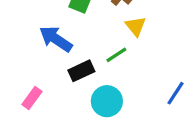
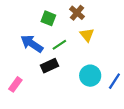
green line: (116, 55) -> (59, 45), moved
cyan circle: (107, 101) -> (90, 76), moved

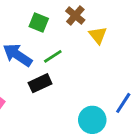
yellow triangle: (87, 35) -> (98, 35), moved
cyan circle: (90, 76) -> (92, 120), moved

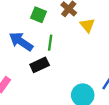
green line: (53, 56) -> (50, 43), turned -49

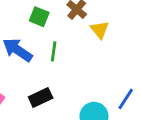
black rectangle: (40, 65) -> (41, 98), moved

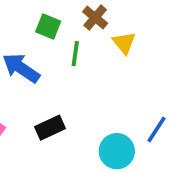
green line: (54, 51) -> (75, 54), moved

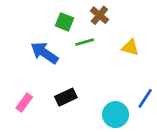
yellow triangle: (124, 43) -> (130, 47), moved, turned -36
green line: (75, 54) -> (85, 42), turned 66

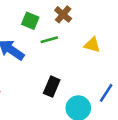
black rectangle: (66, 97) -> (52, 87), moved, turned -42

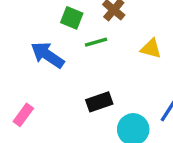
black rectangle: (52, 87) -> (99, 102), turned 48

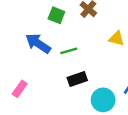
green line: (96, 42) -> (69, 51), moved

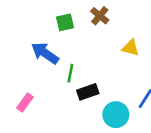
green square: (56, 15) -> (65, 22), turned -35
green line: (69, 51) -> (70, 73), moved, turned -63

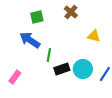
green square: (65, 22) -> (37, 17), moved
cyan circle: (116, 115) -> (83, 69), moved

